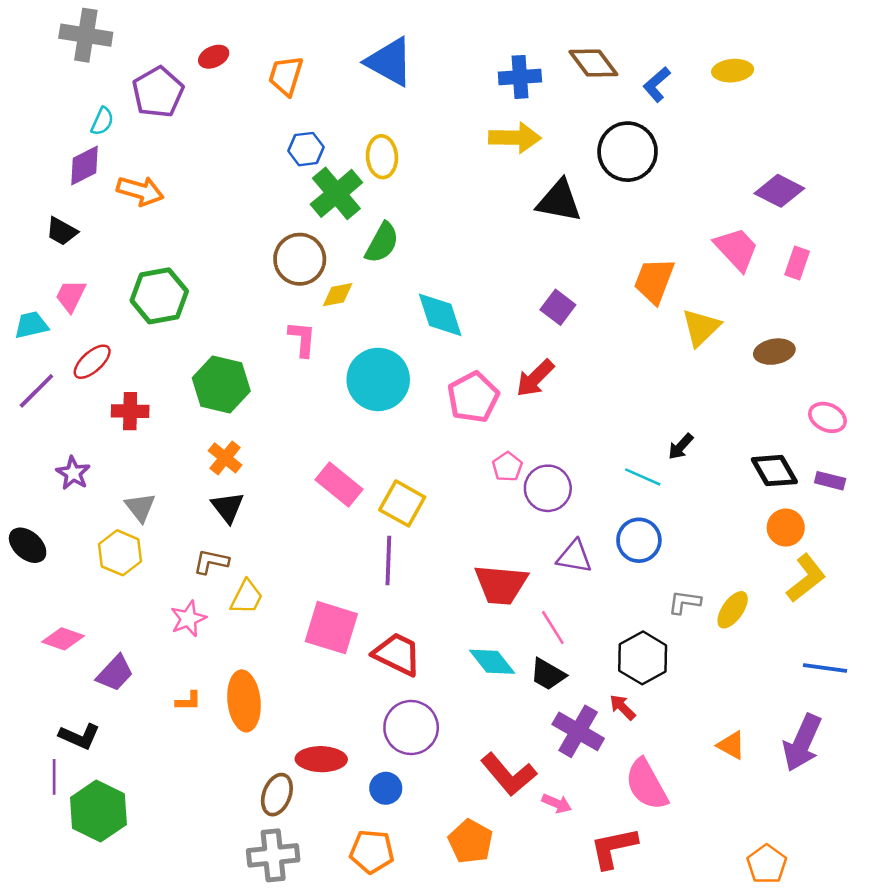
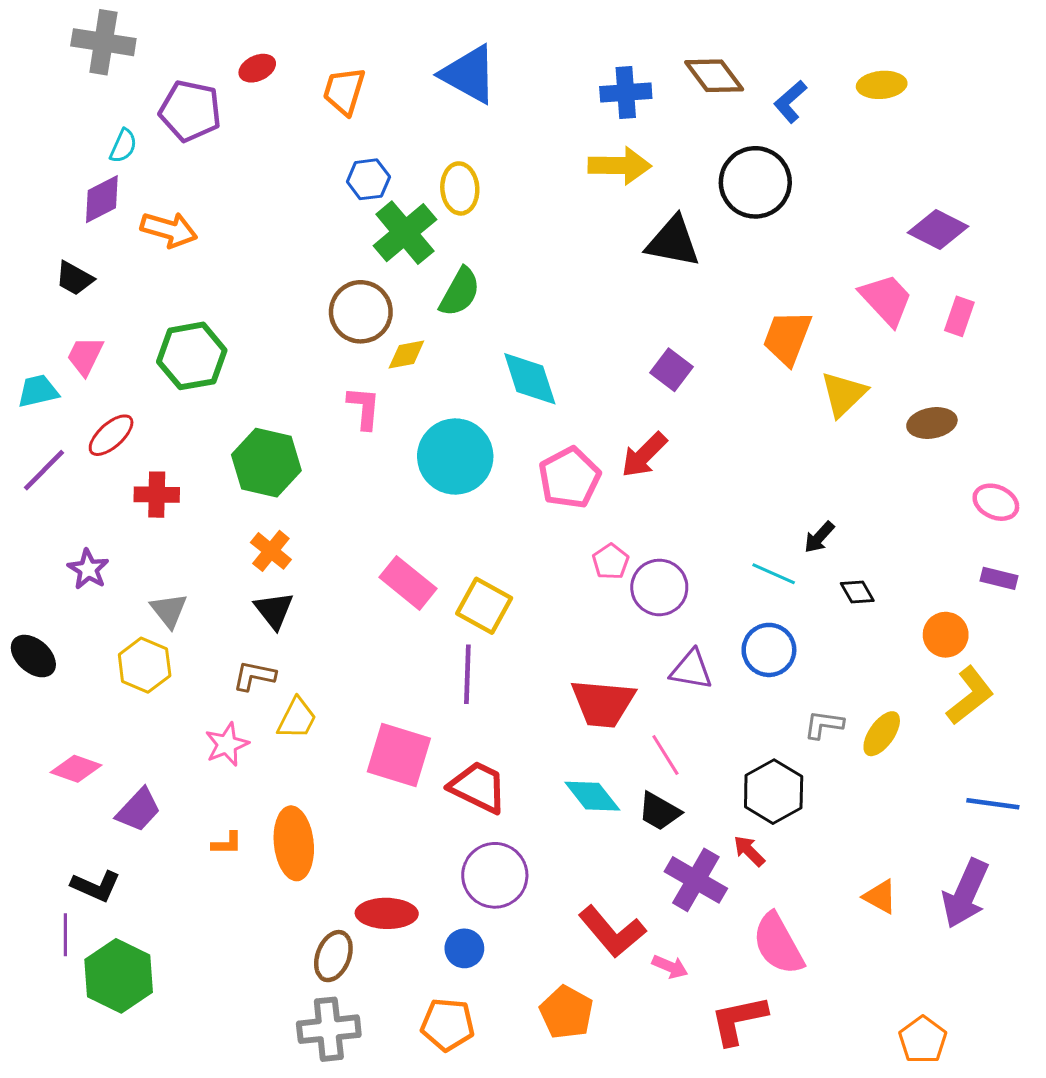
purple pentagon: (158, 92) -> (190, 111), turned -30
black diamond: (774, 471) -> (857, 592), moved, size x0.6

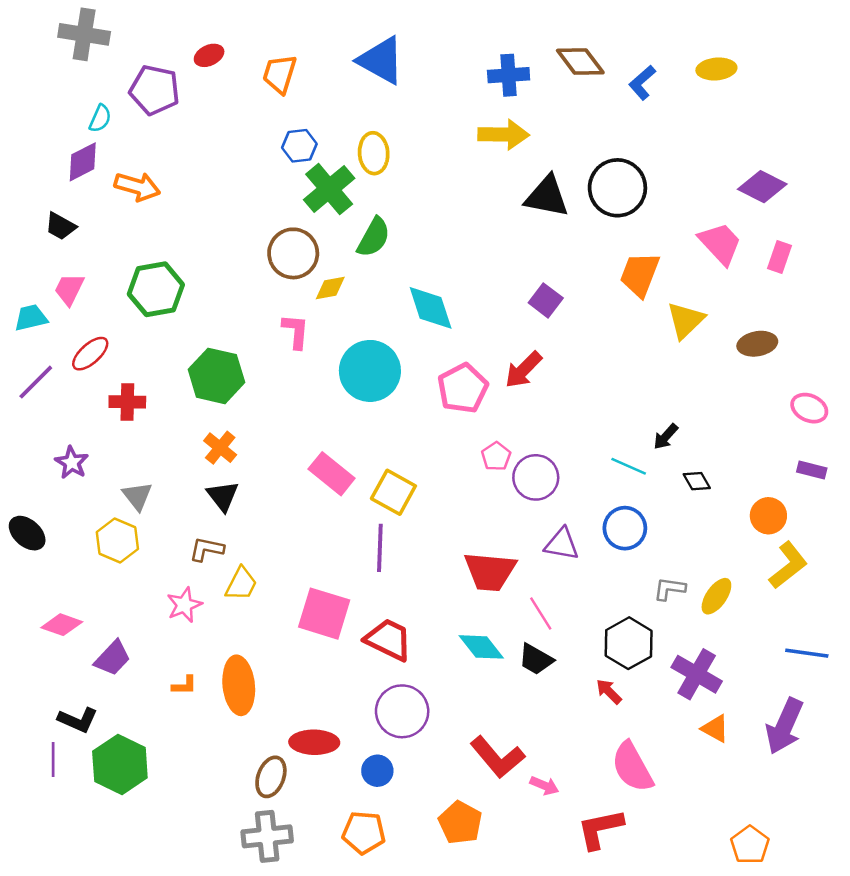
black circle: (755, 182) -> (617, 188), moved
purple cross: (696, 880) -> (697, 674), moved
green hexagon: (119, 976) -> (120, 765), moved

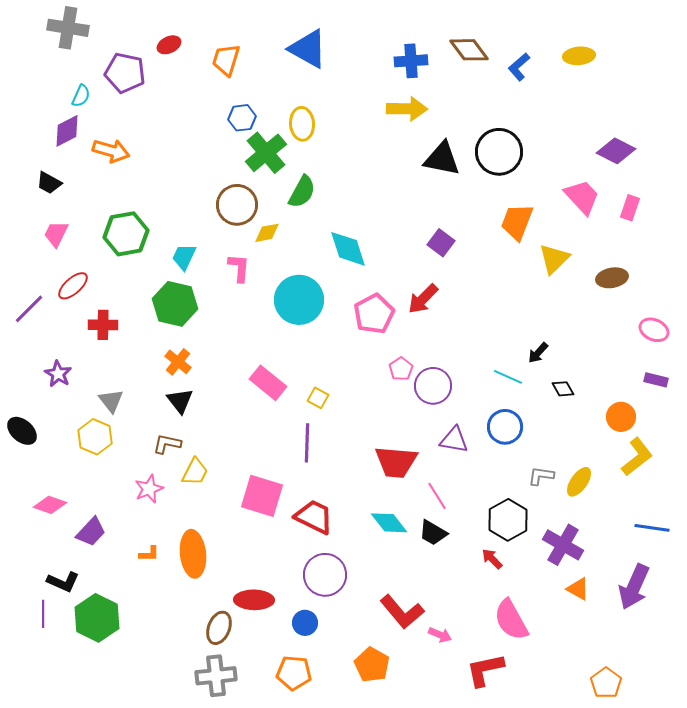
cyan trapezoid: (31, 318) -> (184, 257), moved, turned -52
yellow square: (393, 492) -> (318, 398), size x0.6

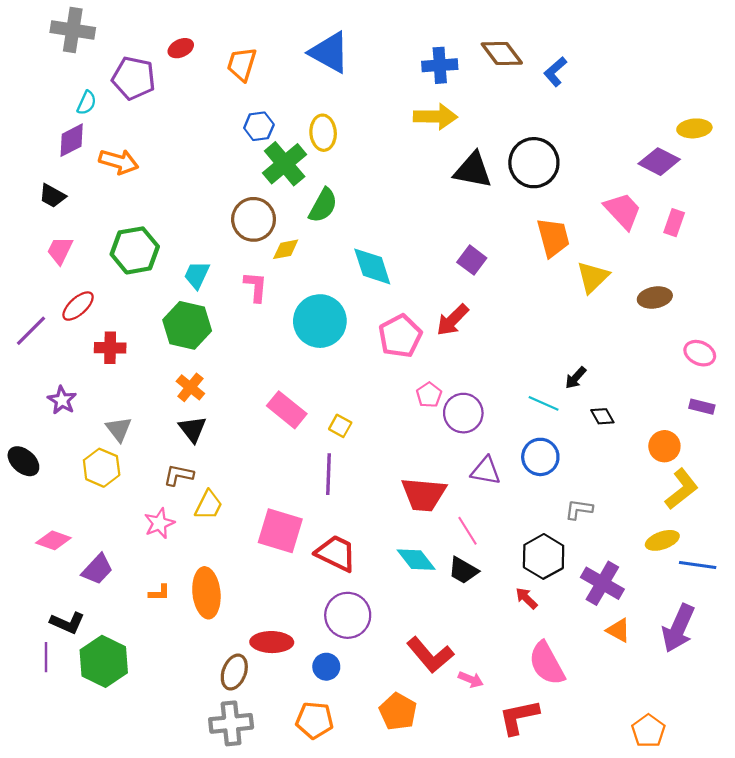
yellow ellipse: (579, 56) -> (694, 128), moved
orange trapezoid: (517, 222) -> (553, 238), turned 144
yellow ellipse: (579, 482) -> (662, 540), moved, turned 36

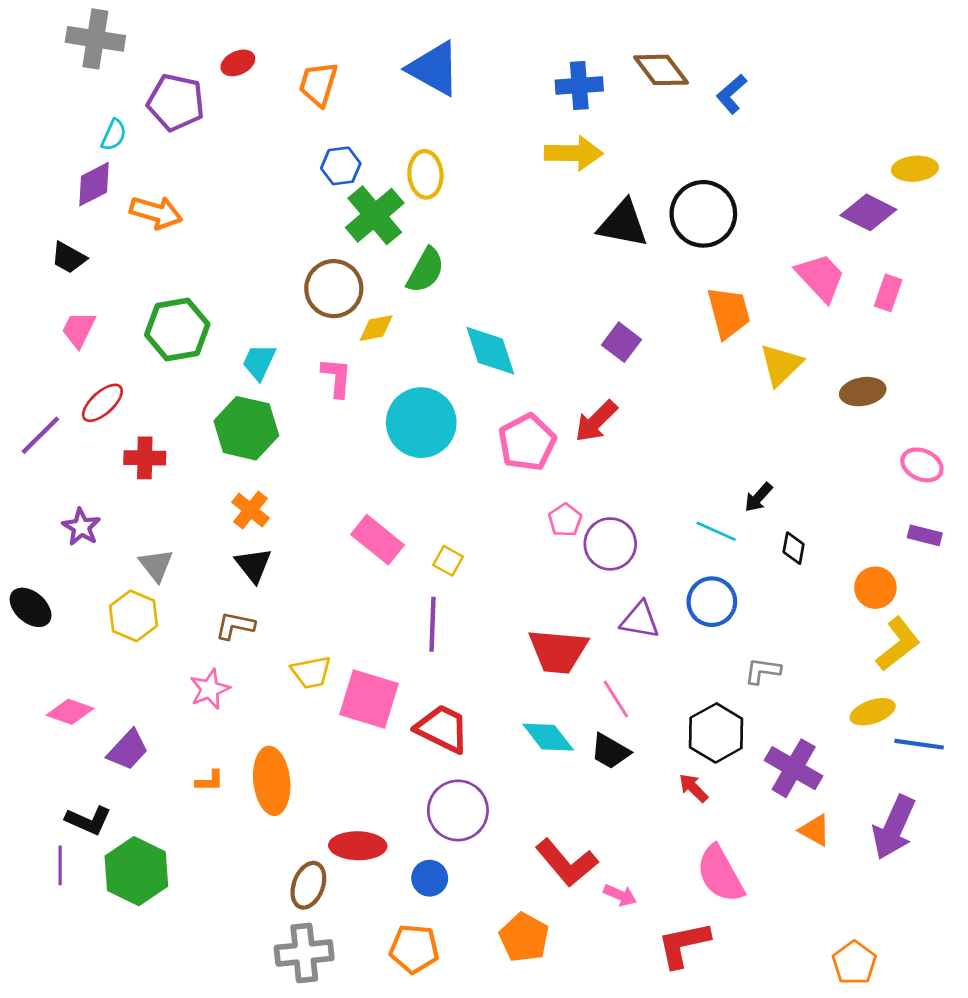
black diamond: (602, 416) -> (794, 548), turned 40
yellow trapezoid: (209, 505) -> (311, 672), moved, turned 52

